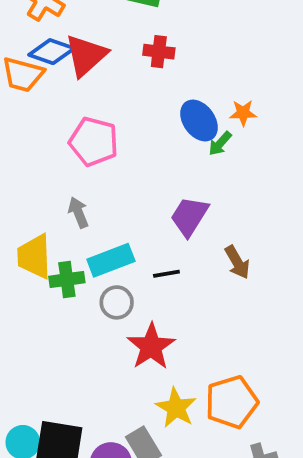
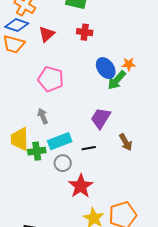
blue diamond: (52, 52) -> (17, 25), moved
red triangle: (86, 55) -> (47, 34), size x0.7
green arrow: (220, 143) -> (117, 80), size x1.5

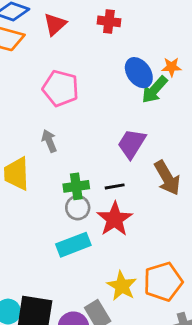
cyan rectangle: (60, 141) -> (73, 245), moved
brown arrow: (126, 142) -> (167, 178), size x1.4
green cross: (37, 151) -> (76, 186), moved
red star: (81, 186) -> (115, 219), moved

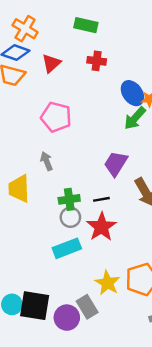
blue ellipse: (139, 73) -> (132, 93), moved

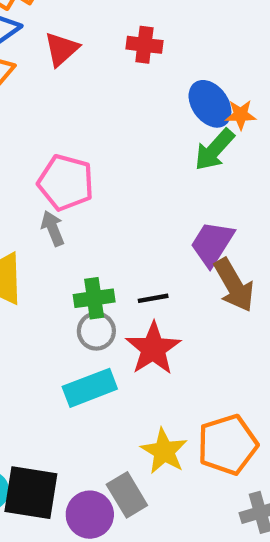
pink pentagon: (56, 117) -> (66, 182), moved
purple trapezoid: (116, 164) -> (212, 244), moved

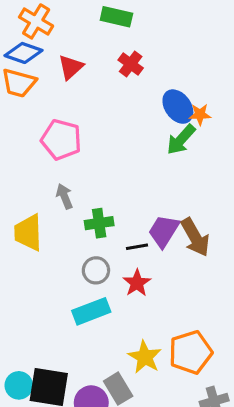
red cross: (144, 45) -> (131, 64), turned 30
pink pentagon: (66, 182) -> (61, 140), moved
purple trapezoid: (212, 244) -> (164, 231), moved
green cross: (94, 298) -> (99, 223), moved
red star: (153, 349) -> (137, 283), size x0.7

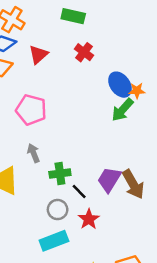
black line: (137, 247) -> (79, 191), moved, turned 56

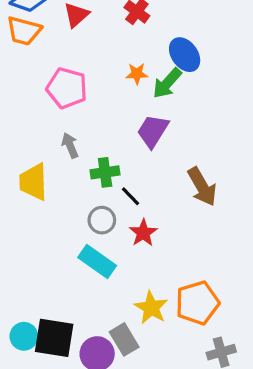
orange star: (137, 91) -> (137, 74), moved
green arrow: (122, 110) -> (167, 83), moved
purple trapezoid: (109, 179) -> (153, 131), moved
cyan rectangle: (54, 241) -> (97, 261), turned 56

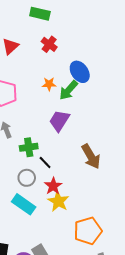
yellow star: (151, 308) -> (58, 201), moved

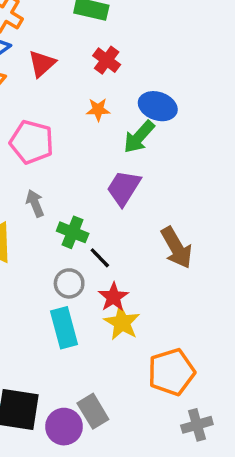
blue ellipse: (80, 72) -> (158, 106), turned -35
orange star: (49, 84) -> (98, 110), moved
green cross: (29, 147) -> (73, 232), turned 30
cyan rectangle: (24, 204) -> (64, 328), turned 40

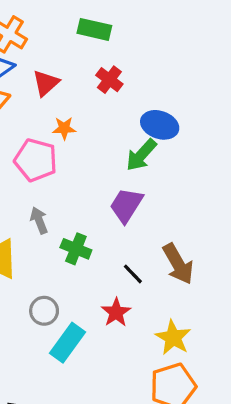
orange star: (98, 110) -> (64, 128), moved
black line: (100, 258) -> (133, 274), moved
gray circle: (69, 283) -> (44, 311), moved
yellow star: (122, 323) -> (173, 338), moved
cyan rectangle: (64, 328) -> (68, 343), turned 51

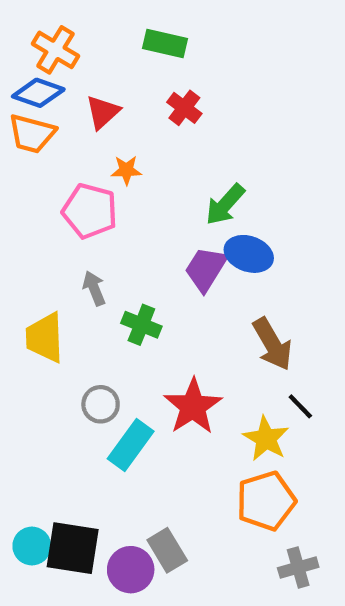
blue ellipse: (160, 125) -> (249, 254), moved
black line: (133, 274) -> (300, 406), moved
red star: (116, 312) -> (193, 406), size x1.5

